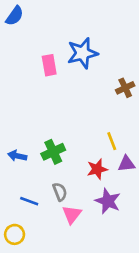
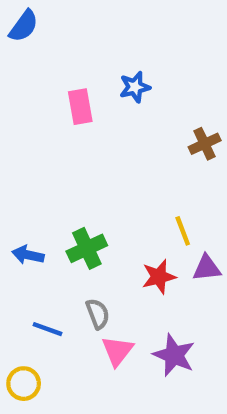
blue star: (83, 53) -> (135, 87), size x0.6
purple star: (108, 201) -> (174, 355), moved

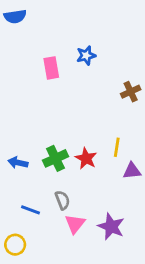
blue semicircle: (24, 26) -> (15, 17), turned 45
yellow line: (183, 231) -> (117, 147), turned 30
red star: (159, 277) -> (86, 158), moved, turned -30

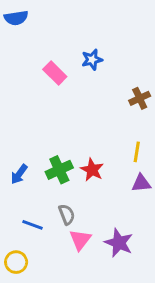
pink rectangle: (51, 68) -> (55, 73), turned -35
yellow line: (117, 147) -> (137, 152), moved
blue arrow: (18, 163) -> (19, 174), turned -66

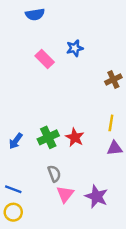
blue semicircle: (16, 18) -> (35, 14), moved
blue line: (32, 225) -> (13, 189), moved

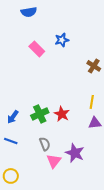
brown cross: (113, 80) -> (94, 66), turned -32
blue line: (13, 189) -> (11, 141), moved
purple star: (96, 196) -> (75, 153), moved

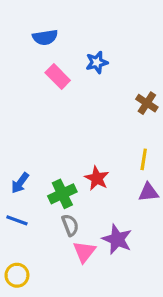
blue semicircle: (29, 12) -> (45, 37), moved
green cross: (40, 114) -> (62, 194), moved

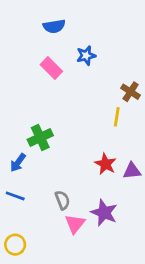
blue semicircle: (45, 37) -> (54, 26), moved
yellow line: (144, 159) -> (117, 117), moved
red star: (97, 178) -> (106, 164), moved
green cross: (62, 194) -> (40, 138), moved

